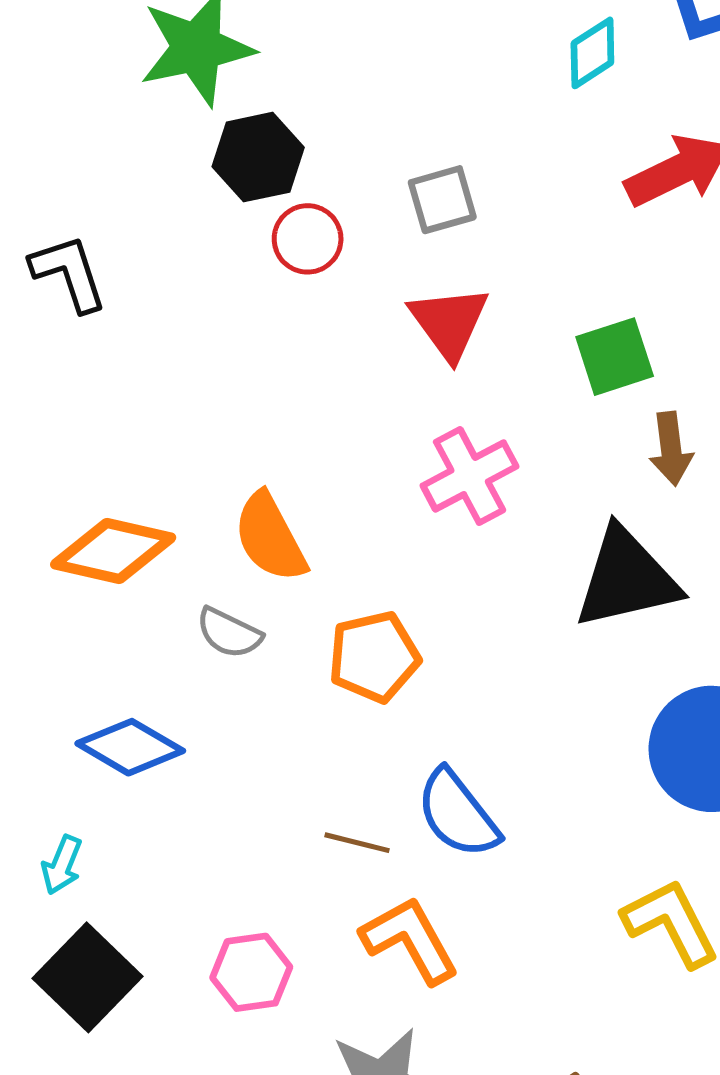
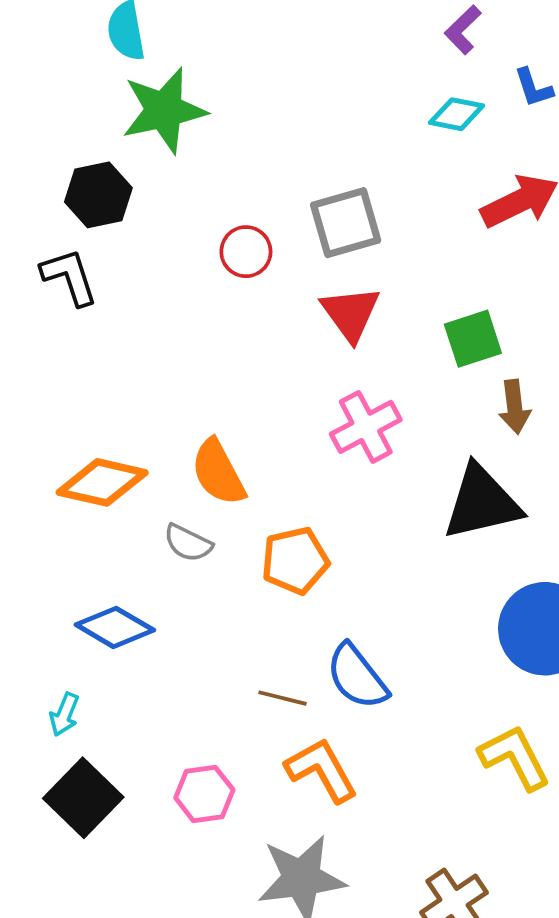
cyan diamond: (592, 53) -> (457, 114), turned 44
black hexagon: (258, 157) -> (98, 195), moved
gray square: (442, 200) -> (346, 223), size x1.4

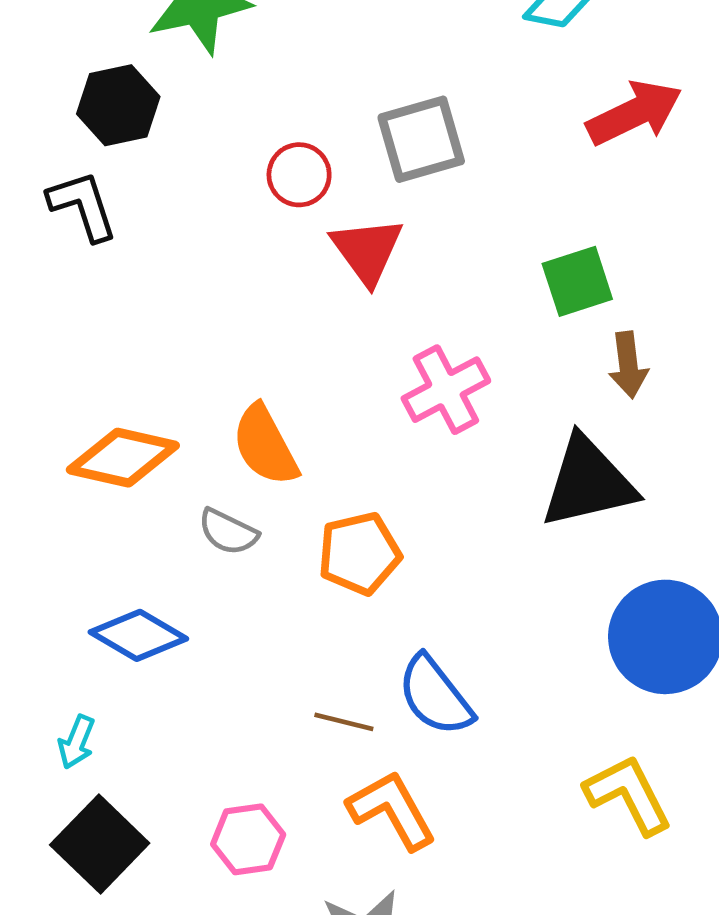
red triangle: (351, 313) -> (367, 251), moved

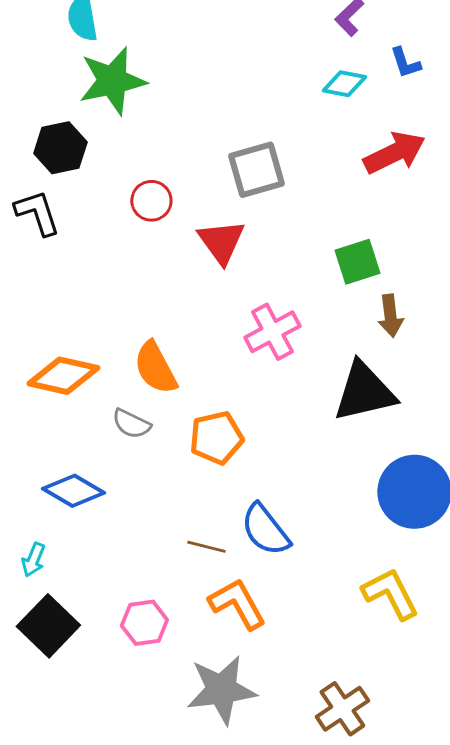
red circle: (299, 175) -> (151, 201), moved

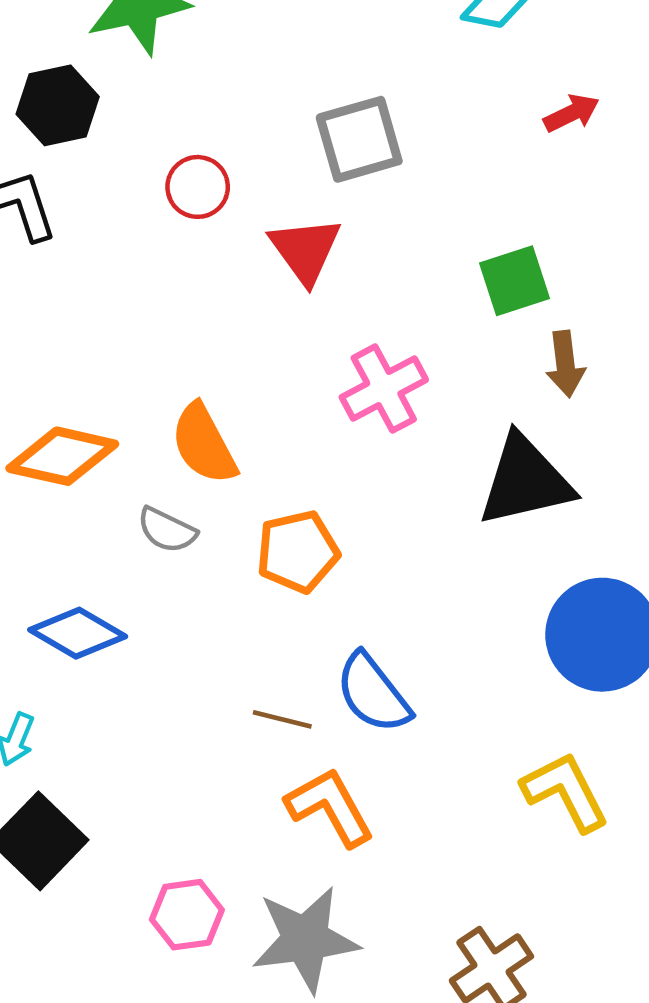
red arrow: (394, 153) -> (571, 113), size x0.6
pink hexagon: (144, 623) -> (187, 915), moved

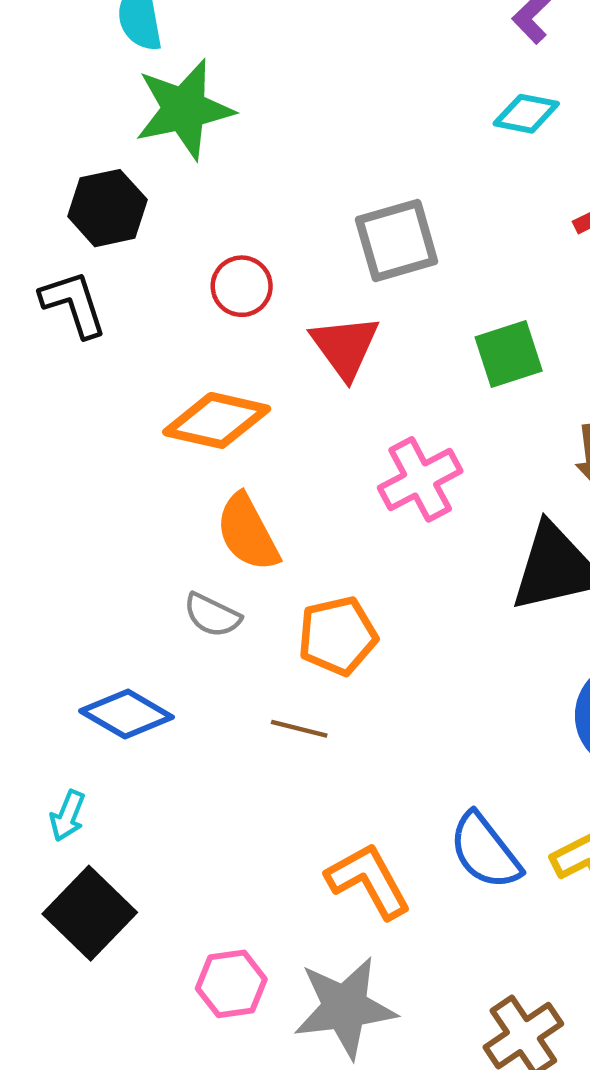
green square: (515, 281) -> (509, 354), moved
orange diamond: (62, 456) -> (217, 420), moved
blue semicircle: (373, 693) -> (485, 851), moved
brown line: (282, 719) -> (299, 729), moved

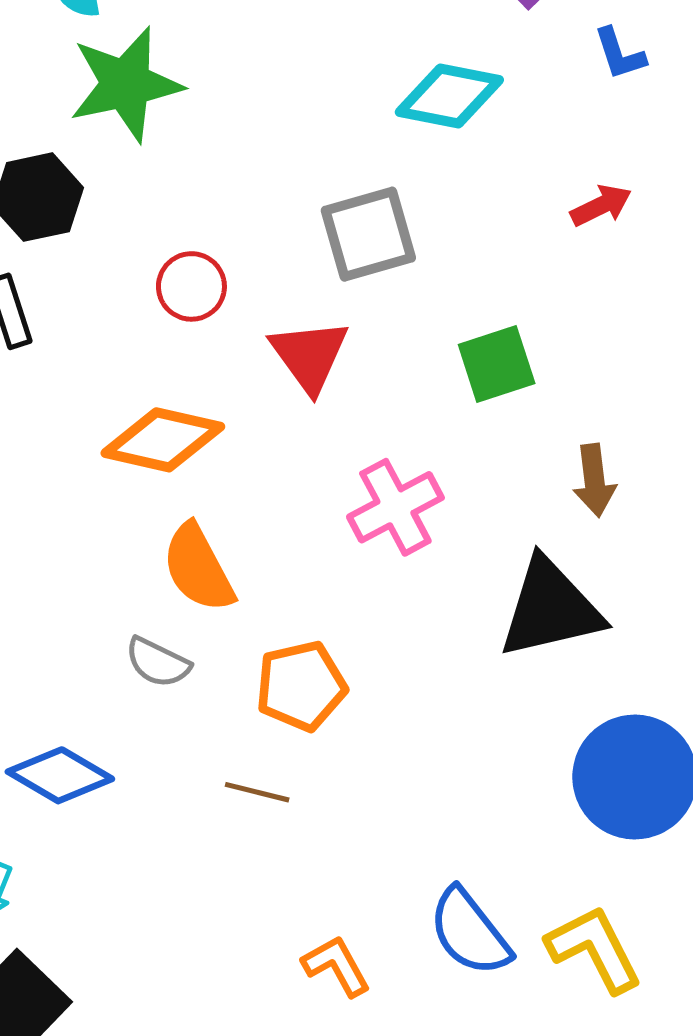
cyan diamond: (526, 114) -> (449, 96), moved, size x1.4
orange L-shape: (368, 881) -> (336, 966), size x0.7

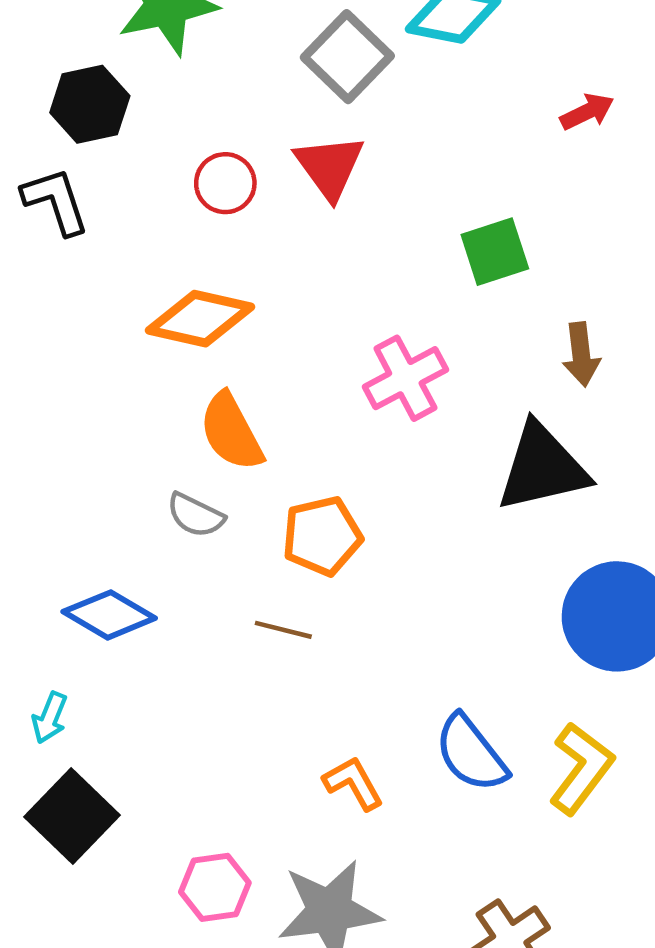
gray square: (368, 234) -> (347, 57), moved, turned -30
red triangle: (309, 356) -> (330, 167), moved
yellow L-shape: (594, 949) -> (581, 768), turned 64

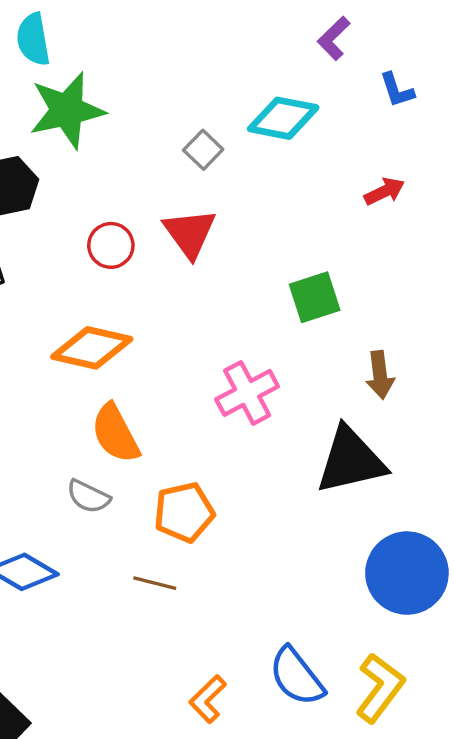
gray square: (347, 57) -> (203, 150), size x0.6
orange L-shape: (353, 783) -> (208, 699), turned -105

